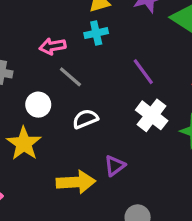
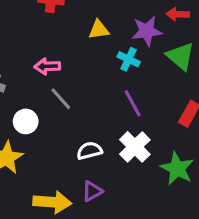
cyan cross: (96, 33) -> (129, 59), moved, turned 30
white semicircle: (85, 119) -> (89, 151), moved

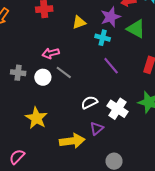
white circle: (26, 121) -> (43, 77), moved
white cross: (135, 147) -> (118, 109), moved

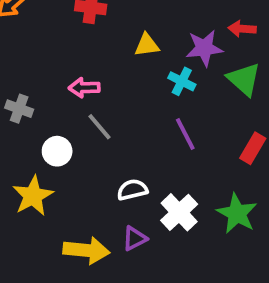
white circle: (43, 77) -> (57, 151), moved

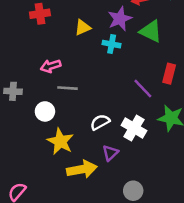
gray line: (99, 127) -> (67, 88), turned -30
purple line: (185, 134) -> (143, 89), moved
yellow star: (33, 196) -> (60, 141), moved

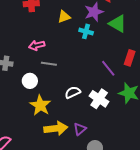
purple triangle: (110, 153) -> (80, 129), moved

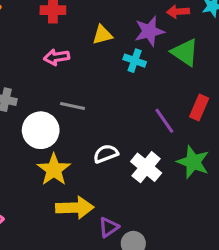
pink arrow: (37, 45) -> (57, 57), moved
white circle: (30, 81) -> (41, 130), size x1.5
purple triangle: (80, 129) -> (109, 227), moved

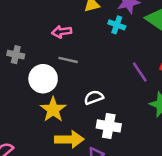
pink arrow: (57, 57) -> (62, 32), moved
white cross: (146, 167) -> (109, 126), moved, turned -30

